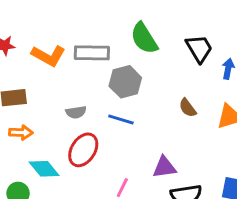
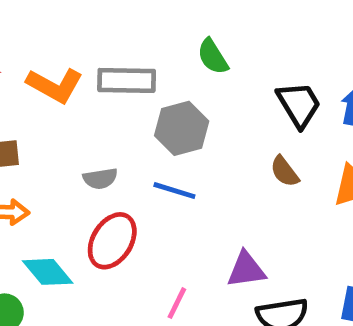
green semicircle: (144, 38) -> (213, 57), size x0.7
black trapezoid: (199, 48) -> (299, 104), moved

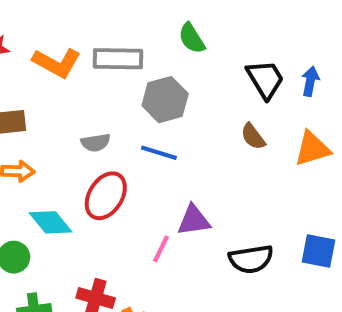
purple triangle: (246, 270) -> (194, 220), moved

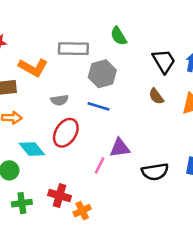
orange L-shape: (57, 63) -> (33, 67), moved

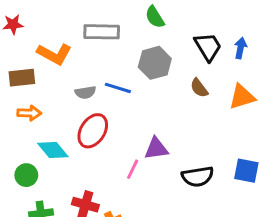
gray hexagon: (102, 74) -> (155, 63), moved
blue line: (98, 106) -> (118, 88), moved

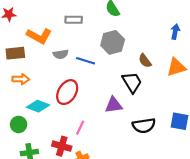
gray rectangle: (102, 32) -> (74, 20), size x0.7
black trapezoid: (208, 47) -> (132, 82), moved
gray semicircle: (85, 92) -> (61, 54), moved
cyan diamond: (53, 150) -> (38, 106), turned -30
pink line: (133, 169) -> (80, 128), moved

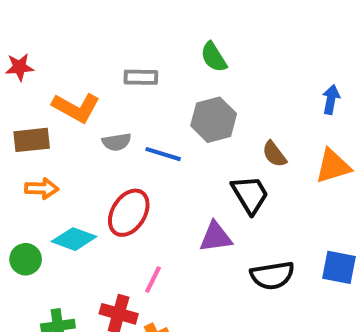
green circle: (19, 124) -> (26, 259), moved

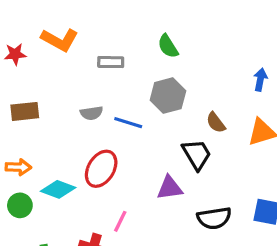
orange L-shape: (76, 108) -> (60, 40), moved
orange arrow: (42, 188) -> (18, 167), moved

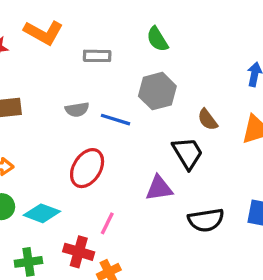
cyan diamond: (58, 189) -> (42, 213), moved

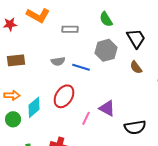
black trapezoid: (188, 153) -> (136, 38), moved
purple triangle: (159, 188) -> (107, 108), turned 36
cyan diamond: (42, 213) -> (34, 107), moved, turned -60
pink line: (107, 223) -> (86, 118), moved

